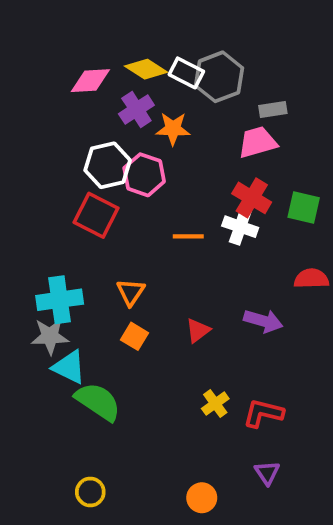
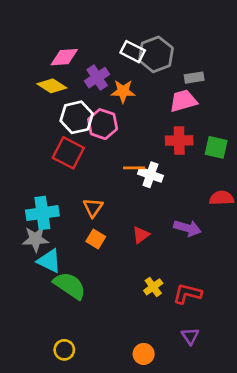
yellow diamond: (146, 69) -> (52, 86), moved
red cross: (252, 198) -> (179, 141), turned -32
white cross: (240, 227) -> (150, 175), moved

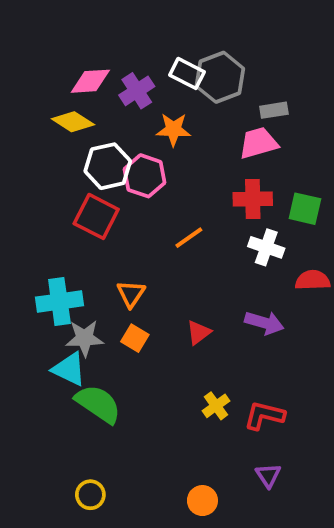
purple cross: (97, 78) -> (137, 91), moved
orange line: (134, 168) -> (189, 238), turned -35
white cross: (150, 175) -> (266, 247), moved
gray star: (36, 239) -> (85, 338), moved

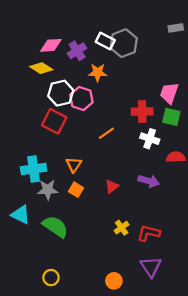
gray rectangle: (274, 110) -> (176, 28), moved
pink trapezoid: (259, 143) -> (169, 93), moved, turned -55
cyan triangle: (69, 369) -> (21, 215), moved
purple triangle: (268, 475) -> (151, 267), size x1.5

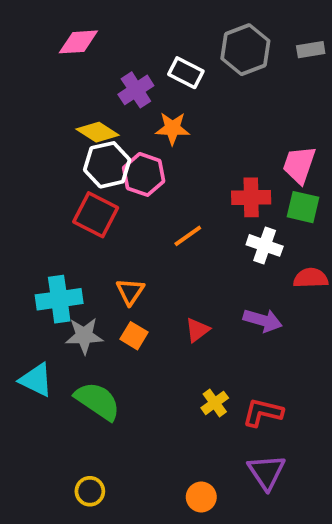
gray hexagon: (124, 43) -> (245, 50), moved
pink diamond: (51, 45) -> (78, 42), moved
yellow diamond: (41, 68) -> (98, 132), moved

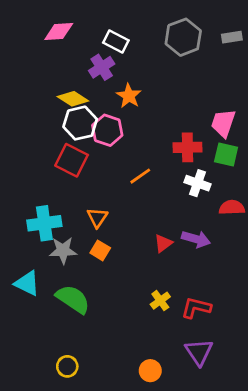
white rectangle: (186, 73) -> (116, 41), moved
orange star: (172, 128) -> (129, 96), turned 30
red triangle: (197, 330) -> (163, 243), moved

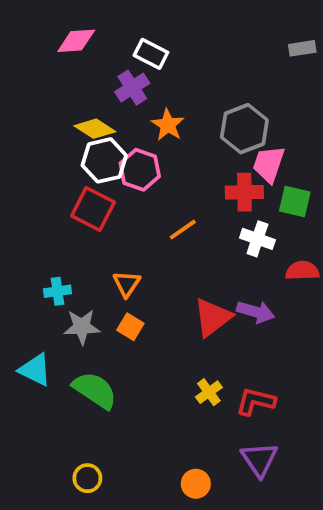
gray hexagon: (183, 37) -> (244, 129), moved
pink trapezoid: (223, 123) -> (269, 164), moved
cyan cross: (44, 223) -> (57, 291), size x0.6
red triangle: (163, 243) -> (213, 317), size x1.6

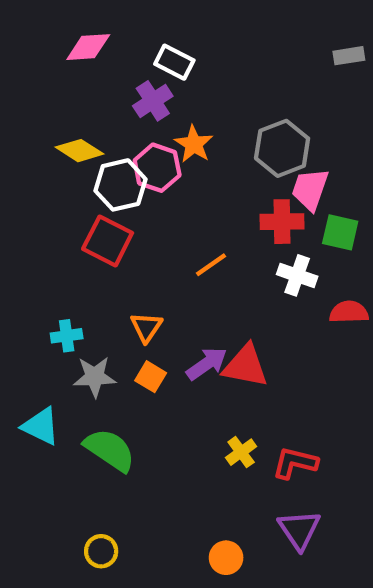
yellow diamond: (95, 129) -> (80, 151), moved
pink hexagon: (140, 170) -> (157, 168), moved
purple arrow: (256, 312) -> (207, 364), moved, turned -51
red triangle: (213, 317) -> (245, 366), turned 48

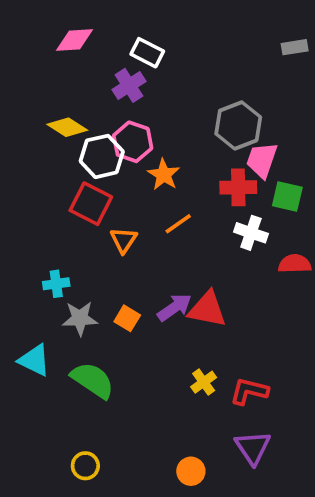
orange star: (194, 144) -> (164, 175), moved
orange triangle: (146, 327) -> (124, 240), moved

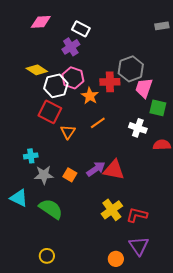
red cross: (238, 187) -> (110, 82), moved
yellow cross: (204, 382) -> (112, 210), size x1.5
orange circle: (191, 471) -> (116, 259), moved

